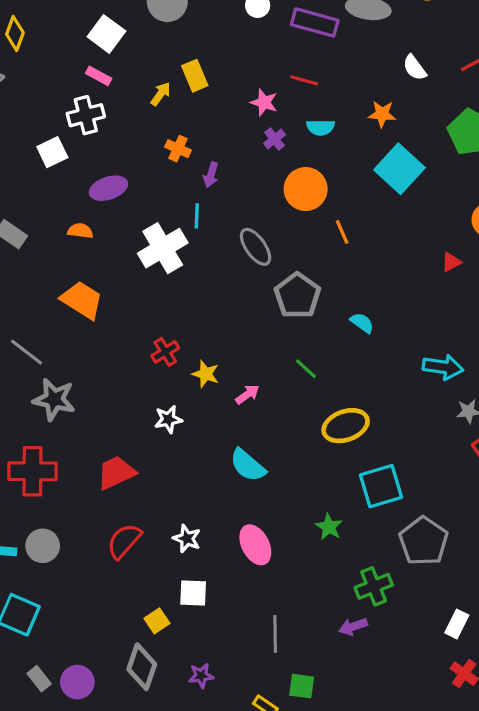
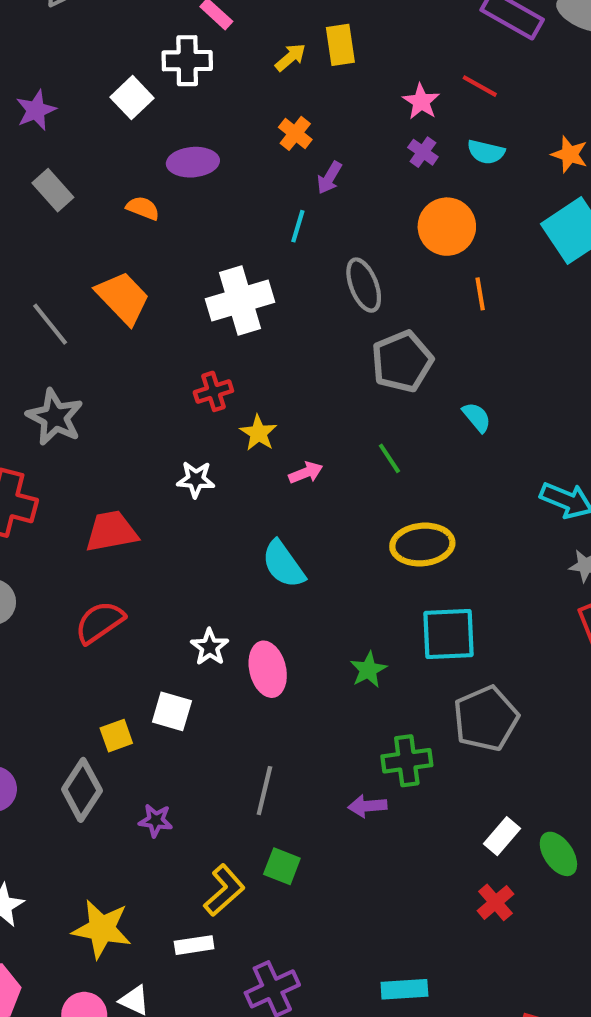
purple cross: (275, 139) -> (423, 152), turned -30
white square: (52, 152) -> (132, 98), turned -32
white cross: (163, 248) -> (240, 300), moved
gray line: (27, 352) -> (50, 324), moved
white star: (187, 539) -> (210, 647), moved

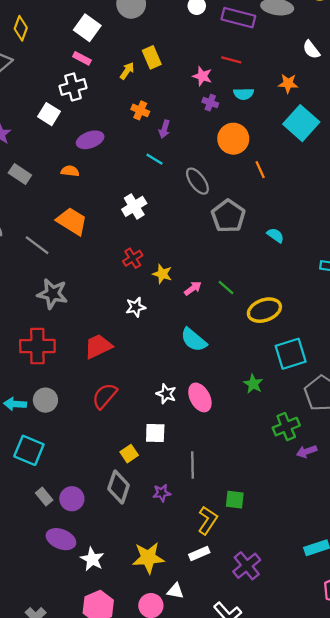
cyan line: (298, 226) -> (154, 159), turned -60
white cross: (240, 300) -> (134, 206), size x0.7
green line: (389, 458) -> (226, 288), moved
gray line: (264, 791) -> (193, 465), moved
purple arrow: (367, 806) -> (307, 451), moved

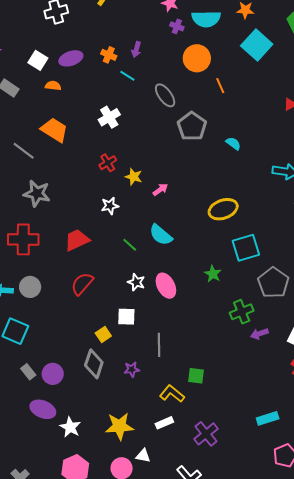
cyan semicircle: (244, 94) -> (206, 19), size x1.6
orange cross: (140, 110) -> (109, 55), moved
white square: (49, 114) -> (38, 60), moved
green line: (226, 288) -> (130, 245), moved
yellow L-shape: (208, 520) -> (172, 394), turned -85

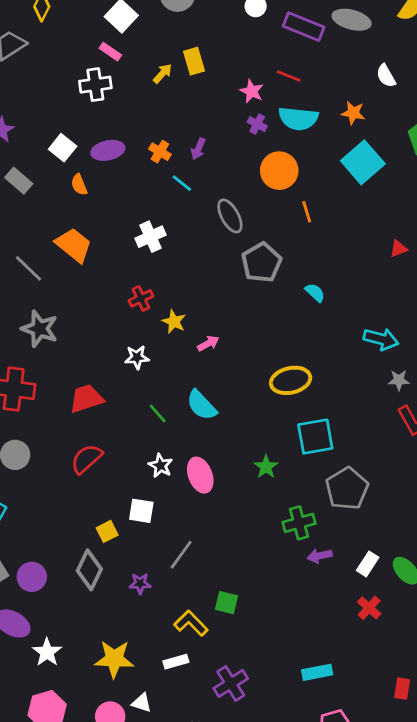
orange semicircle: (53, 86) -> (79, 185), turned -126
gray line: (159, 345) -> (181, 555), turned 30

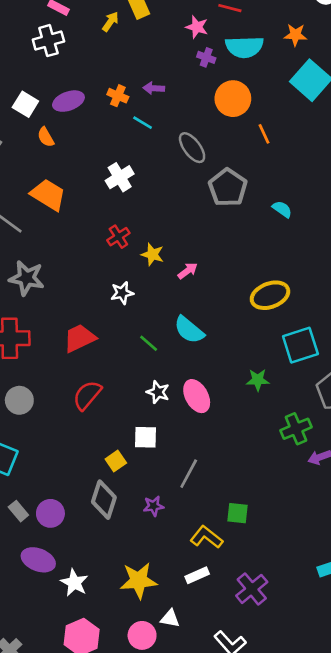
purple arrow: (198, 149) -> (154, 88), turned 78
green star: (266, 467) -> (258, 380), turned -30

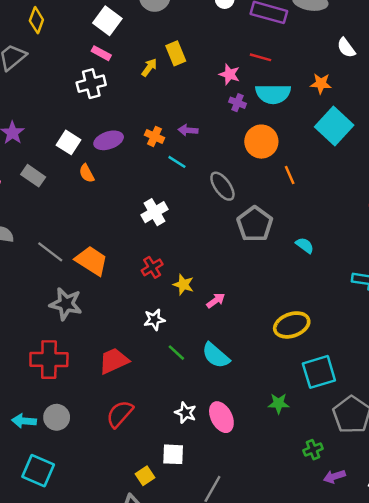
orange trapezoid: (48, 195) -> (92, 261), moved
green line: (149, 343) -> (176, 353), moved
green cross: (296, 429) -> (313, 450), size x0.7

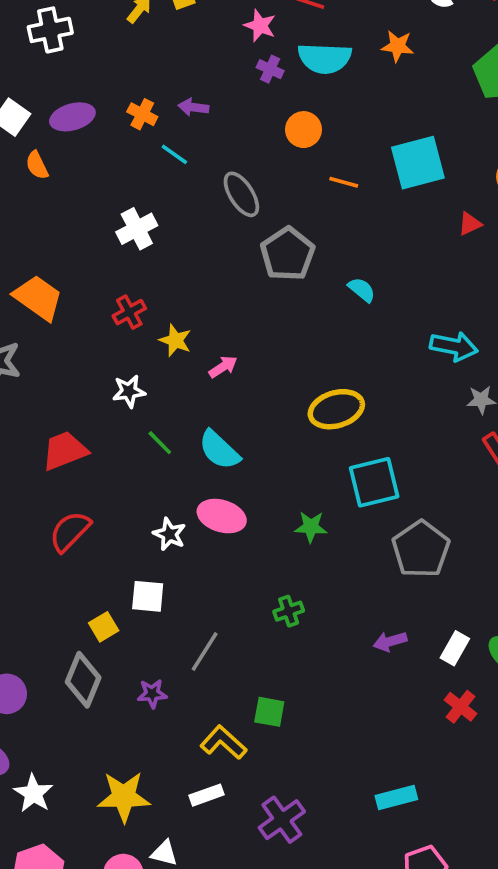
cyan square: (334, 126) -> (418, 163), moved, turned 30
orange circle: (261, 142) -> (303, 130), size x0.7
orange line: (290, 175) -> (344, 182), turned -54
pink ellipse: (221, 417) -> (222, 516), moved, turned -48
green cross: (313, 450) -> (289, 611), moved

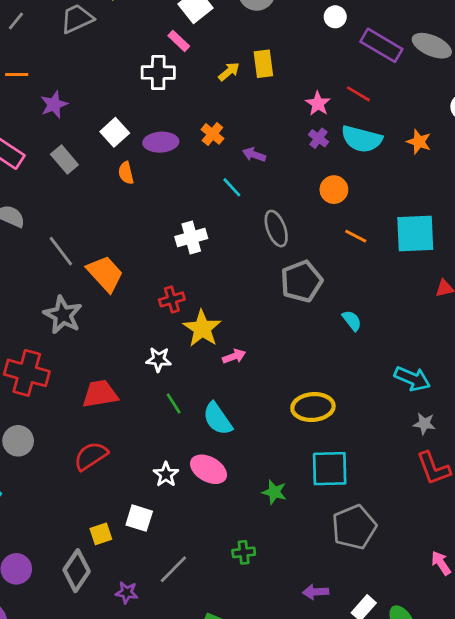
orange cross: (142, 114) -> (212, 134), moved
yellow star: (175, 340) -> (202, 328), size x1.5

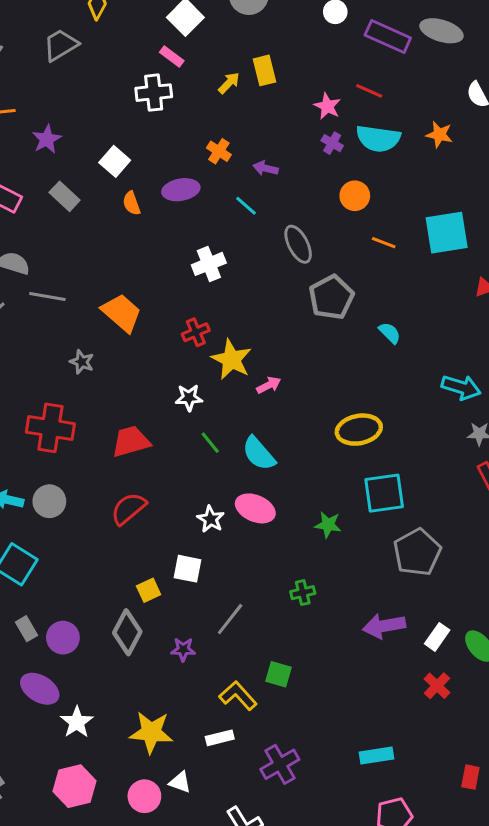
purple ellipse: (161, 142) -> (181, 190), moved
gray line: (61, 251) -> (47, 297), moved, turned -36
gray star: (63, 315) -> (82, 362), size x0.6
purple arrow: (316, 592) -> (384, 626), size x1.5

